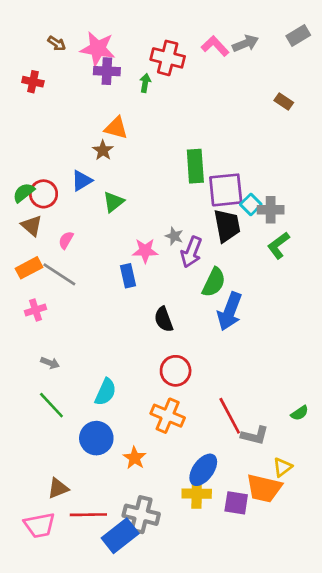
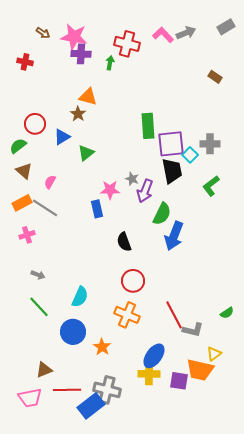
red circle: (44, 194) -> (35, 124), moved
gray cross: (271, 210) -> (210, 144), moved

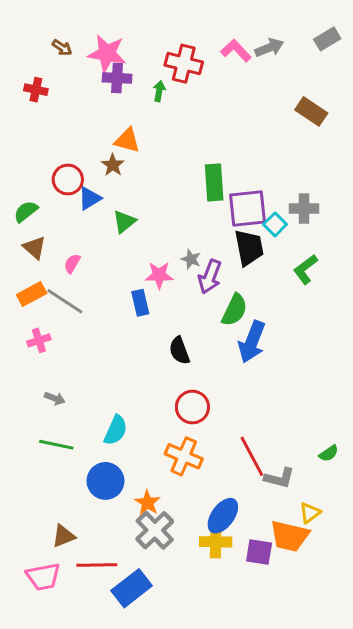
brown rectangle: (215, 77) -> (311, 111), size x1.5
red circle: (35, 124) -> (68, 180), moved
green line: (39, 307) -> (56, 445), turned -35
gray cross: (107, 390) -> (155, 530), moved, turned 32

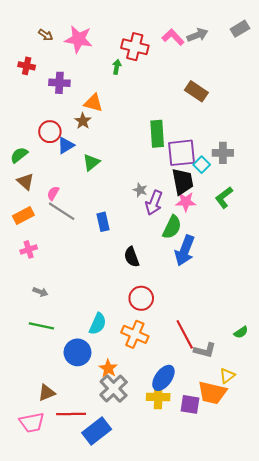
purple cross: (117, 78) -> (59, 83), moved
brown rectangle: (311, 111) -> (196, 91), moved
pink star: (159, 275) -> (186, 202), moved
gray line: (65, 301) -> (62, 211), moved
cyan semicircle: (116, 430) -> (98, 324), moved

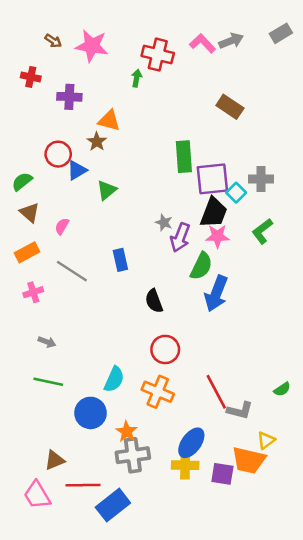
black trapezoid: (183, 182) -> (214, 213), turned 32
gray line: (62, 211) -> (72, 271), moved
gray cross: (114, 389) -> (133, 455), turned 36
pink trapezoid: (32, 422) -> (37, 495), turned 70

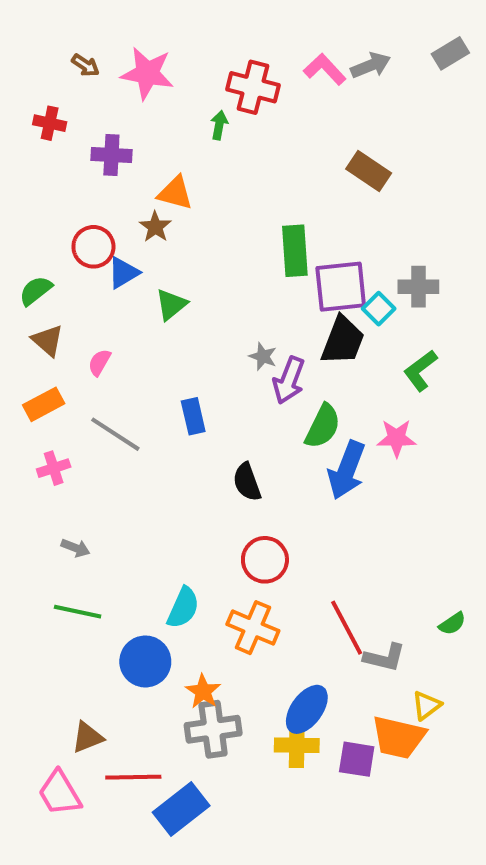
pink star: (217, 236) -> (397, 438), moved

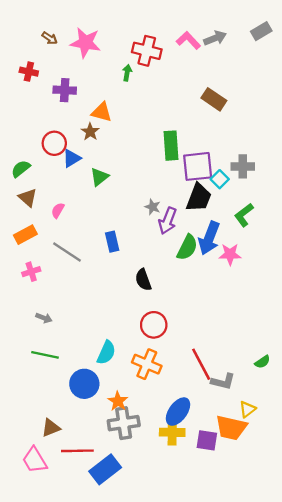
blue arrow: (347, 470) -> (209, 238), moved

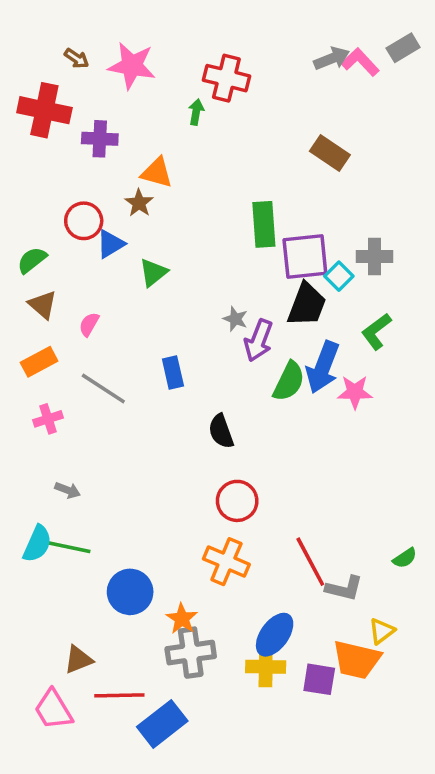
pink L-shape: (188, 40) -> (360, 62), moved
red cross: (29, 72) -> (44, 110), size x1.8
cyan semicircle: (106, 353) -> (37, 544), moved

